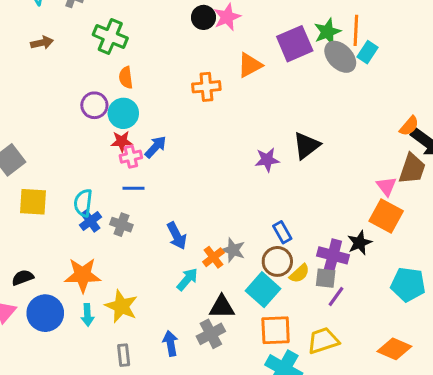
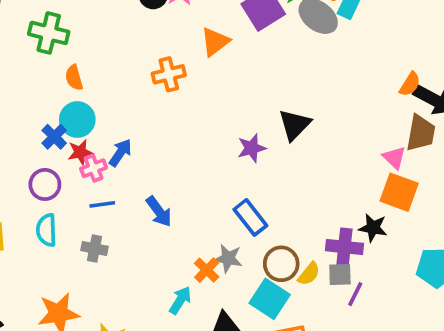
purple circle: (94, 105) -> (45, 184), moved
blue cross: (90, 221) -> (54, 137), moved
blue rectangle: (282, 232) -> (250, 217), moved, size x1.4
blue arrow: (177, 236) -> (159, 212), moved
black star: (360, 243) -> (373, 228), turned -30

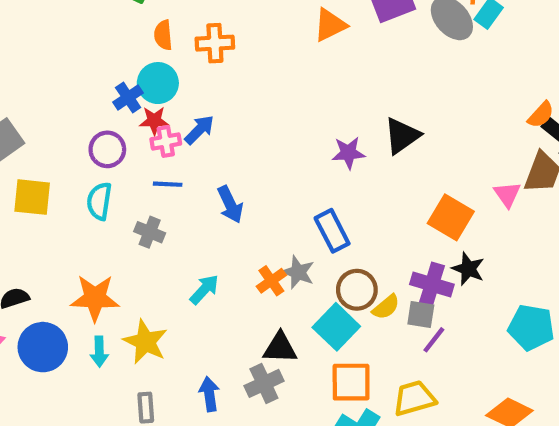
orange cross: (169, 74) -> (215, 43), moved
orange square: (399, 192) -> (451, 217), moved
cyan arrow: (180, 300) -> (204, 289), moved

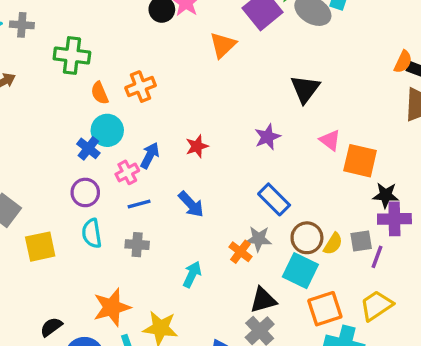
red star: (154, 121) -> (197, 146), moved
black triangle: (402, 136) -> (305, 89), moved
pink triangle: (507, 194) -> (330, 140), moved
purple cross: (432, 284) -> (394, 219), moved

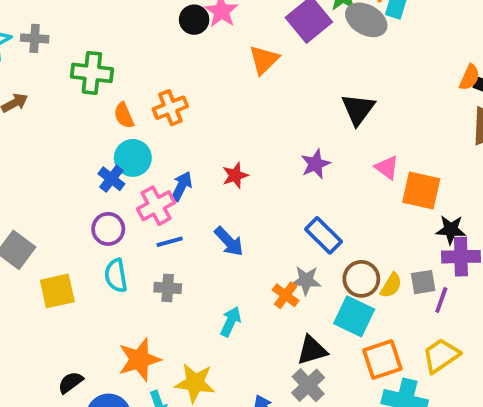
pink cross: (127, 172) -> (156, 206), size x1.4

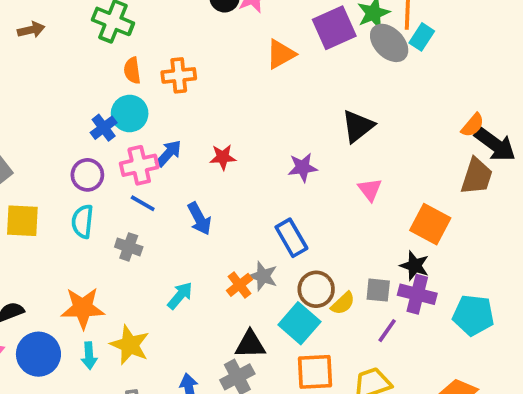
orange square: (421, 191) -> (430, 224), moved
blue line: (170, 242) -> (143, 203), turned 30
gray square: (423, 282) -> (378, 290), moved

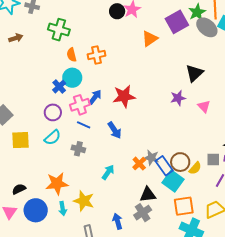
red star: (223, 157) -> (124, 96), size x1.6
purple star: (303, 167) -> (178, 98), moved
cyan semicircle: (82, 221) -> (53, 137), turned -132
blue rectangle: (291, 238) -> (164, 166), moved

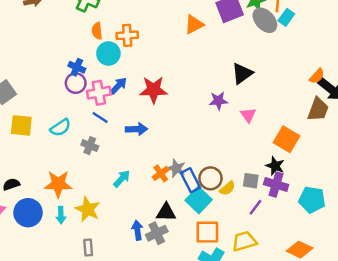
cyan circle: (72, 78) -> (108, 54), moved
blue cross: (59, 87) -> (77, 67), turned -32
purple circle: (53, 112) -> (76, 83), moved
blue arrow: (115, 130) -> (137, 129), turned -66
blue arrow: (118, 221) -> (137, 230), moved

